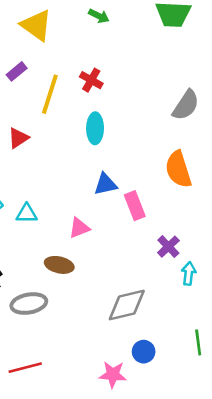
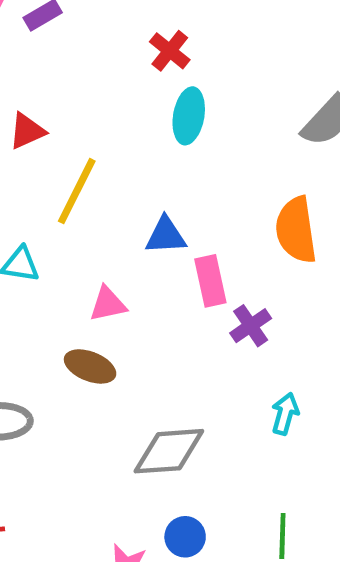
yellow line: (50, 94) -> (77, 191), moved
cyan ellipse: (95, 128) -> (189, 116), moved
purple cross: (168, 247) -> (251, 326), moved
brown ellipse: (59, 265) -> (90, 366), moved

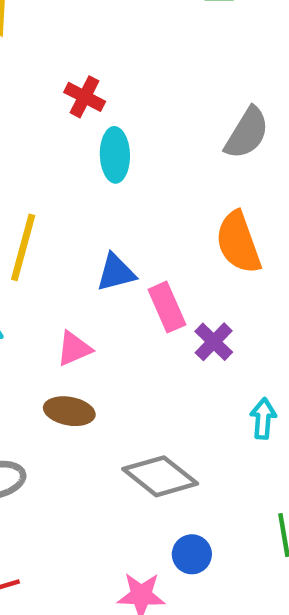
gray diamond: (169, 451) -> (160, 476), turned 54

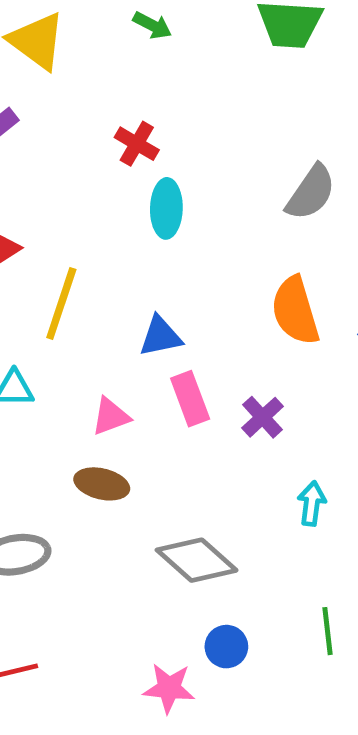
pink rectangle: (167, 307) -> (190, 399), moved

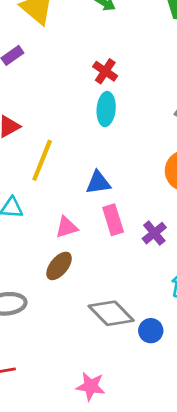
red cross: (137, 144) -> (105, 71), moved
brown ellipse: (102, 484) -> (59, 266), turned -68
blue circle: (226, 647) -> (151, 331), moved

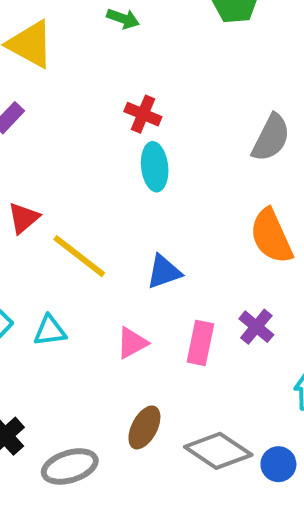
yellow line: (42, 160) -> (79, 256), turned -63
pink rectangle: (113, 220) -> (200, 343), moved, turned 40
brown ellipse: (59, 266) -> (144, 427), moved

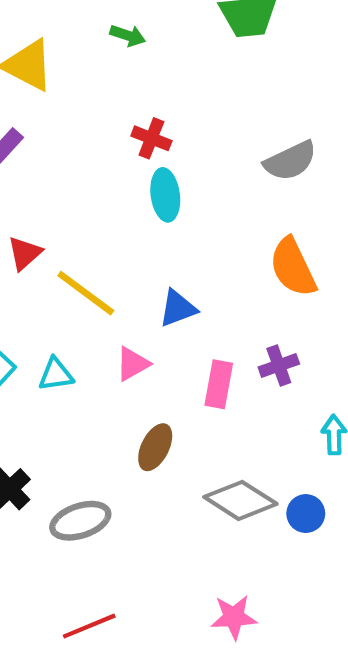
gray semicircle: (271, 138) -> (290, 161), turned 39
purple cross: (256, 327) -> (279, 365), turned 32
pink triangle: (132, 343) -> (133, 364), moved
brown ellipse: (144, 427) -> (155, 447), moved

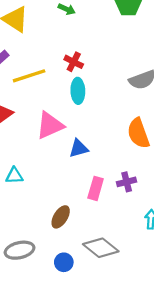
yellow line: (86, 293) -> (29, 76), moved, turned -60
pink triangle: (133, 364) -> (50, 125), moved, size x1.6
blue circle: (306, 514) -> (64, 262), moved

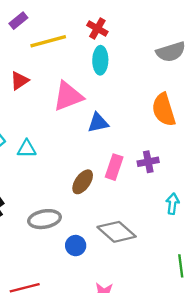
brown ellipse: (61, 217) -> (83, 182), moved
gray ellipse: (20, 250) -> (45, 219), moved

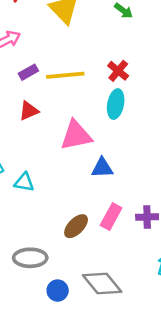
purple rectangle: (18, 21) -> (28, 72), moved

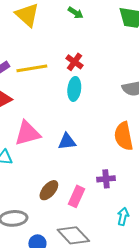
pink triangle: (76, 135) -> (27, 133), moved
pink rectangle: (111, 217) -> (76, 196), moved

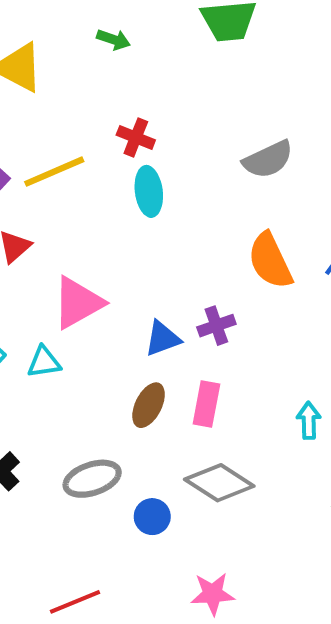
blue triangle: (67, 142) -> (163, 339), moved
purple cross: (106, 179) -> (216, 326), moved

